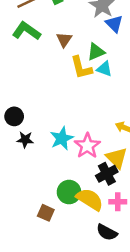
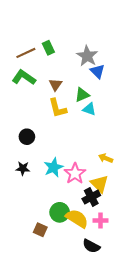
yellow L-shape: (81, 68) -> (58, 108), moved
black circle: (14, 116) -> (27, 137), moved

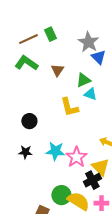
yellow L-shape: (58, 108) -> (69, 107), moved
cyan star: (53, 167) -> (55, 151), turned 30

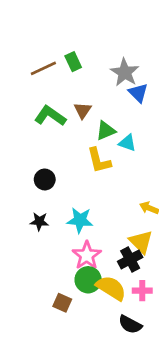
green L-shape: (26, 63) -> (50, 116), moved
green triangle: (83, 80) -> (106, 131), moved
pink star: (76, 157) -> (87, 255), moved

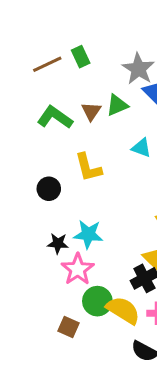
green triangle: (106, 131) -> (117, 105), moved
yellow L-shape: (99, 161) -> (88, 167), moved
black star: (39, 222) -> (58, 243), moved
pink star: (87, 255) -> (78, 269), moved

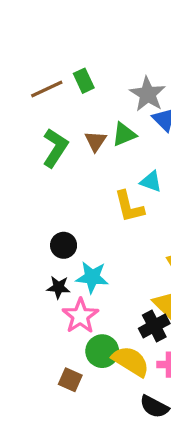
green L-shape: (55, 117) -> (55, 148), turned 88
yellow L-shape: (88, 167) -> (129, 207), moved
black circle: (49, 189) -> (64, 245), moved

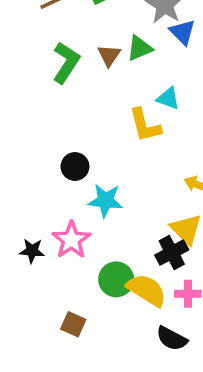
black star: (59, 287) -> (32, 251), moved
pink star: (80, 316) -> (71, 240), moved
brown square: (70, 380) -> (73, 324), moved

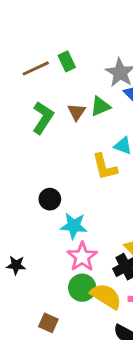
pink star: (71, 240) -> (82, 257), moved

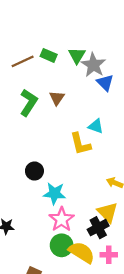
green rectangle: (67, 61) -> (49, 55), turned -42
green triangle: (100, 106) -> (77, 55), moved, turned -36

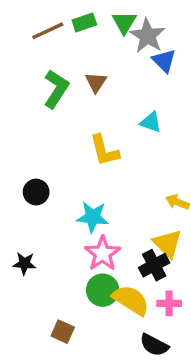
green rectangle: (49, 55) -> (84, 22), turned -42
yellow L-shape: (80, 144) -> (104, 150), moved
black circle: (34, 171) -> (36, 192), moved

